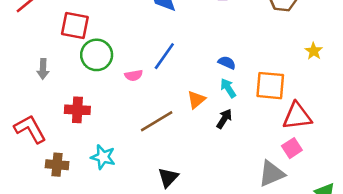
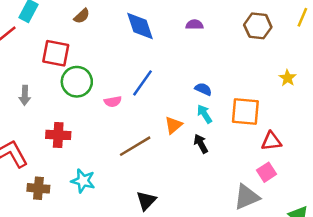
red triangle: (297, 116) -> (271, 141), size x0.7
black arrow: (224, 119) -> (201, 144), turned -60

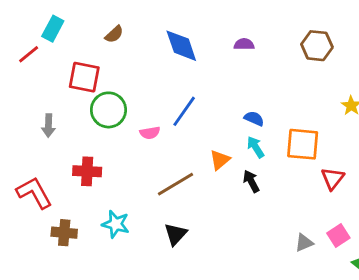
red triangle: (271, 141) -> (333, 178), turned -45
pink square: (266, 172) -> (338, 236), moved
gray triangle: (247, 197) -> (304, 243), size x0.6
black triangle: (146, 201) -> (176, 234), moved

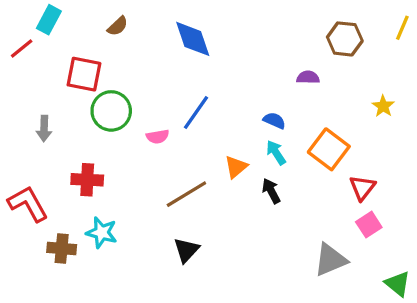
purple semicircle: (244, 44) -> (308, 77), moved
orange square: (303, 144) -> (329, 149), turned 32
cyan star: (116, 224) -> (102, 233), moved
pink square: (338, 236) -> (369, 225), moved
gray triangle: (304, 243) -> (330, 260), size x1.6

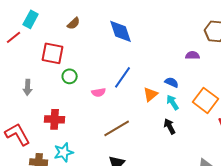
green circle: (111, 111) -> (70, 76), size x0.6
orange triangle: (236, 167) -> (151, 94), moved
cyan star: (102, 233) -> (64, 152), turned -30

